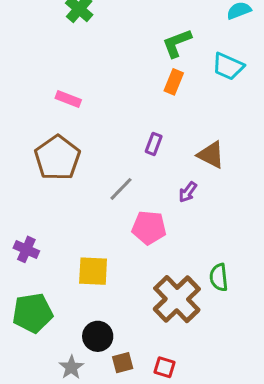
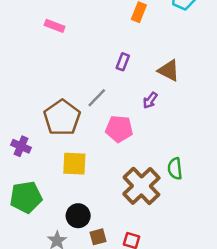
brown pentagon: (57, 158) -> (62, 118), moved

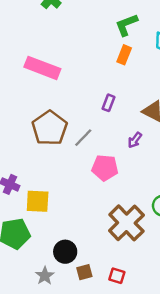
pink rectangle: (55, 26) -> (42, 68), size x1.8
brown pentagon: (62, 118) -> (50, 128), moved
yellow square: (74, 164) -> (38, 201), moved

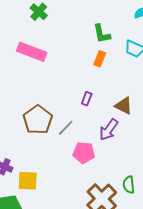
green L-shape: (126, 25) -> (102, 34), turned -80
pink rectangle: (42, 68) -> (32, 52), moved
purple arrow: (135, 140) -> (109, 130), size x1.6

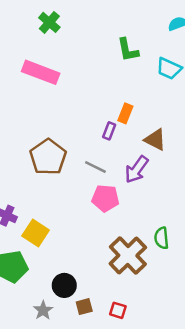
orange rectangle: (100, 59) -> (125, 113), moved
gray line: (66, 128) -> (95, 167), moved, turned 72
yellow square: (28, 181) -> (36, 233), turned 30

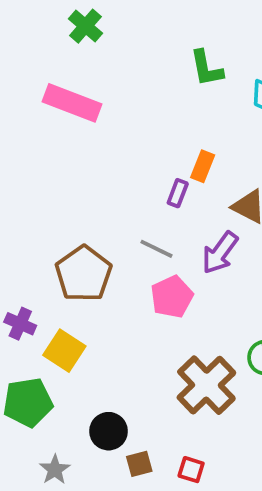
brown pentagon: (48, 157) -> (84, 274), moved
pink pentagon: (105, 198) -> (172, 297), turned -30
gray star: (43, 310) -> (55, 470), moved

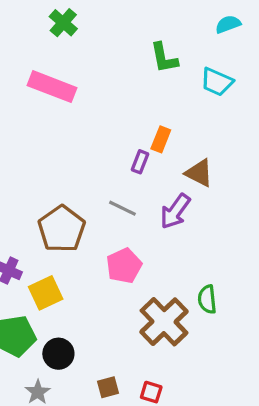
pink pentagon: (172, 297) -> (124, 266), moved
yellow square: (64, 351) -> (46, 293), turned 32
black circle: (109, 431) -> (58, 354), moved

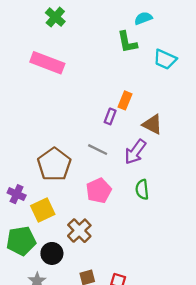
cyan semicircle: (228, 24) -> (143, 18), moved
green semicircle: (207, 299) -> (142, 189), moved
brown cross: (164, 322) -> (79, 231), moved, size x0.7

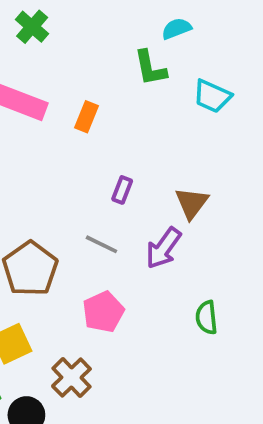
orange rectangle: (125, 100) -> (86, 117), moved
brown triangle: (152, 124) -> (192, 203), turned 40
green semicircle: (142, 189) -> (207, 317), moved

